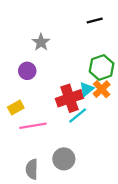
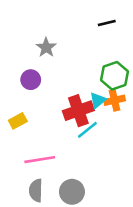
orange cross: (102, 89) -> (114, 100), turned 30
pink line: (33, 126) -> (40, 160), moved
gray circle: (64, 159) -> (72, 192), moved

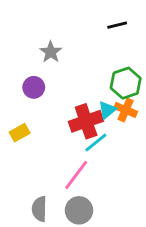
orange cross: (114, 100) -> (126, 110), turned 36
pink line: (40, 160) -> (76, 175), moved, turned -44

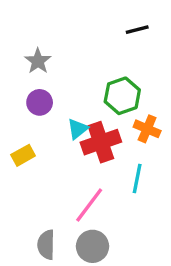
gray star: (51, 52) -> (38, 61), moved
green hexagon: (126, 83) -> (122, 96), moved
cyan triangle: (107, 110) -> (78, 129), moved
cyan line: (96, 142) -> (137, 178), moved, turned -40

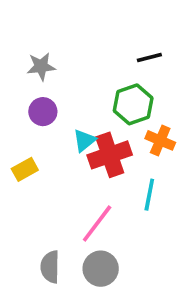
black line: (137, 30) -> (149, 57), moved
gray star: (38, 61) -> (41, 66), turned 30

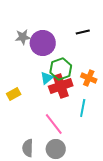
green hexagon: (133, 104) -> (61, 69), moved
purple circle: (43, 112) -> (43, 43), moved, size x1.6
pink line: (97, 224) -> (54, 124), turned -75

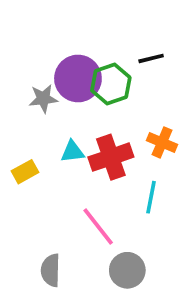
gray star: (23, 37) -> (43, 99), moved
green hexagon: (61, 69) -> (111, 84), moved
cyan triangle: (47, 78) -> (73, 152), moved, turned 32
gray circle: (56, 149) -> (127, 270), moved

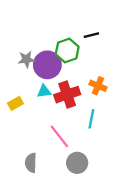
purple circle: (78, 79) -> (47, 65), moved

